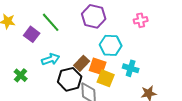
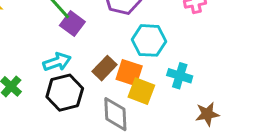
purple square: (32, 34) -> (72, 24), moved
black hexagon: (70, 79) -> (65, 93), moved

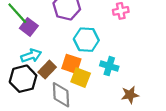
cyan arrow: (57, 62) -> (31, 56), moved
brown rectangle: (105, 68) -> (47, 70), moved

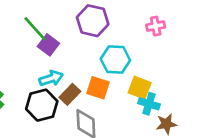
cyan cross: (109, 66) -> (149, 104), moved
yellow square: (81, 78) -> (140, 88), moved

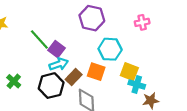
green line: (35, 29) -> (39, 40), moved
purple square: (48, 45) -> (57, 49), moved

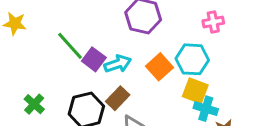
cyan hexagon: (110, 49) -> (192, 59), moved
cyan arrow: (59, 64) -> (118, 64), moved
orange square: (96, 72) -> (159, 67), moved, turned 30

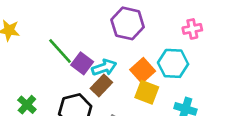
yellow square: (195, 91) -> (147, 92), moved
brown rectangle: (118, 98) -> (101, 85), moved

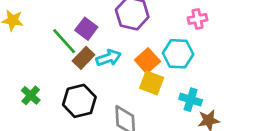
purple square: (82, 63) -> (86, 29), moved
brown rectangle: (101, 85) -> (84, 58), moved

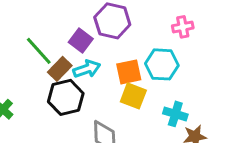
purple square: (86, 29) -> (81, 40), moved
orange square: (147, 61) -> (129, 72), turned 30
black hexagon: (79, 101) -> (66, 97), moved

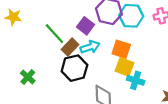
cyan hexagon: (162, 64) -> (131, 16), moved
orange square: (129, 72) -> (121, 49), turned 30
cyan cross: (175, 114) -> (136, 80), moved

